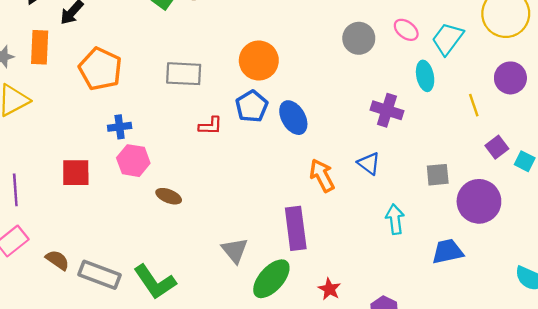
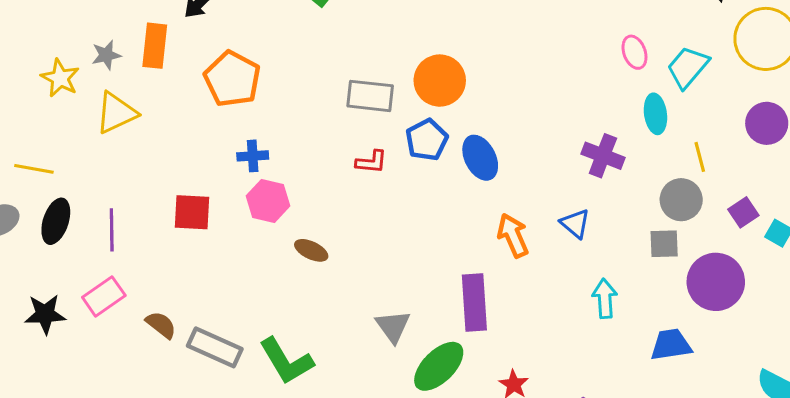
pink ellipse: (406, 30) -> (634, 52), turned 30
gray circle: (359, 38) -> (681, 200), moved
gray rectangle: (184, 74) -> (370, 96), moved
yellow line: (474, 105) -> (700, 157), moved

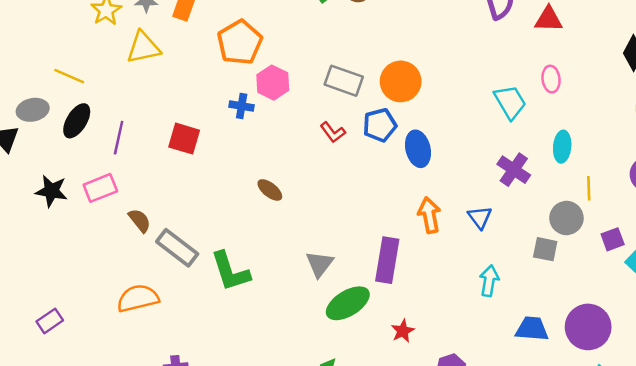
pink ellipse: (634, 52) -> (551, 79), moved
cyan trapezoid: (688, 67) -> (510, 102), moved, turned 96
red L-shape: (371, 162) -> (333, 132), turned 35
pink hexagon: (268, 201) -> (273, 83), moved
purple circle: (716, 282) -> (588, 327), moved

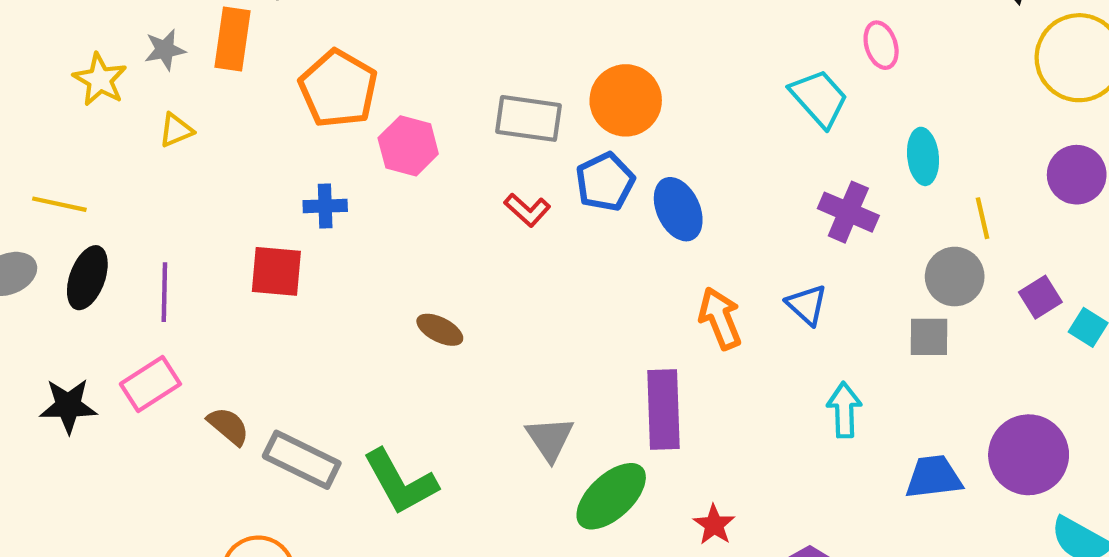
yellow triangle: (143, 48) -> (176, 130), size x0.6
blue cross: (242, 106) -> (325, 206), moved

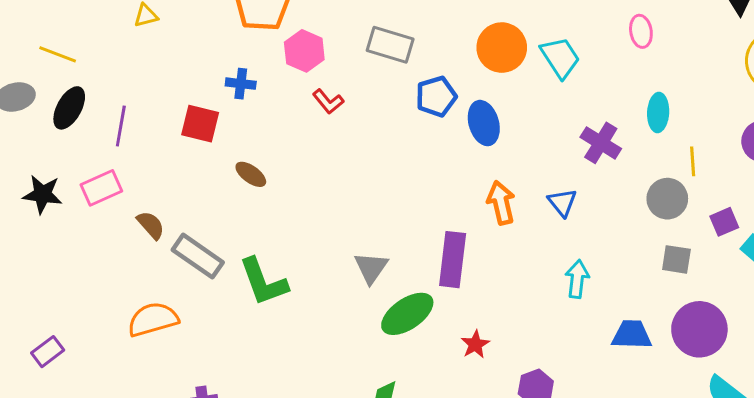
cyan trapezoid: (819, 98) -> (560, 58), moved
orange circle: (626, 100) -> (502, 48), moved
red L-shape: (527, 210) -> (328, 101), moved
brown ellipse: (440, 330) -> (251, 174), moved
gray square: (929, 337) -> (676, 259), moved

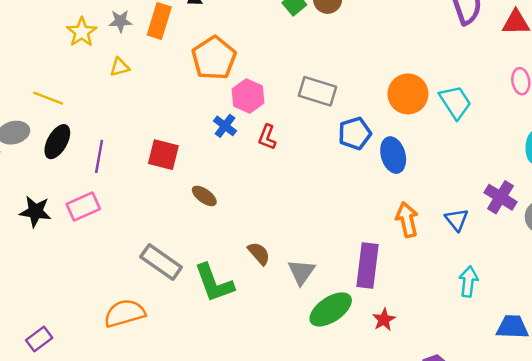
blue cross: (241, 84) -> (225, 126), moved, turned 30
red L-shape: (328, 101) -> (267, 137), turned 60
purple cross: (601, 143) -> (500, 197), moved
brown semicircle: (151, 225) -> (259, 253), moved
red star: (475, 344) -> (384, 320), moved

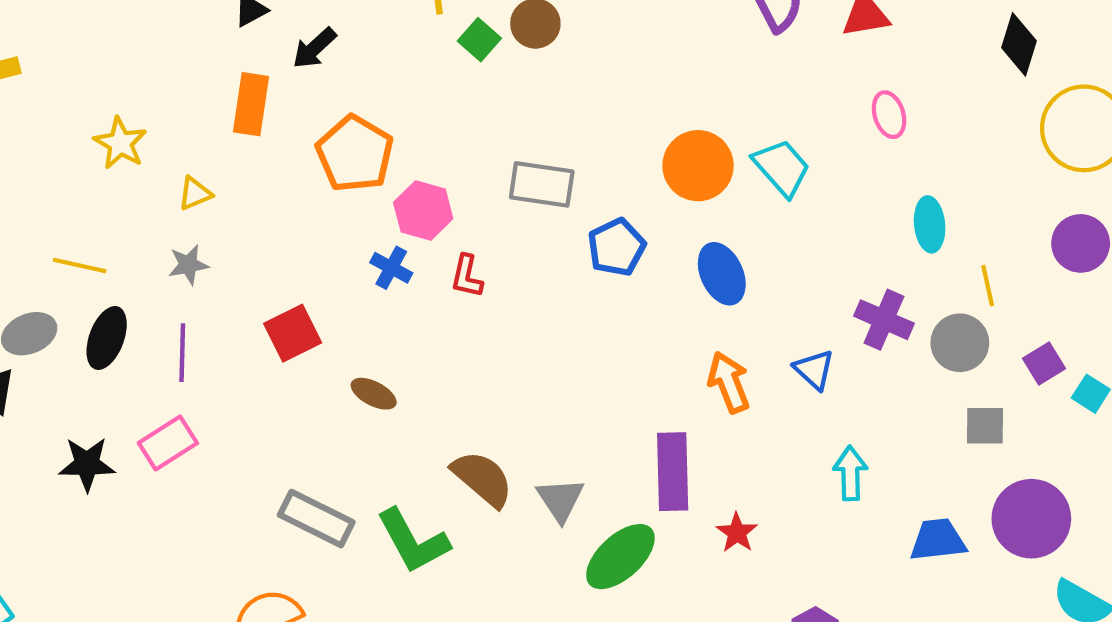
gray star: (120, 21) -> (188, 265), moved
red square: (163, 155) -> (293, 333), turned -32
blue ellipse: (393, 155) -> (722, 274), moved
brown semicircle: (259, 253) -> (482, 479), size x1.5
red star: (384, 320) -> (737, 533), moved

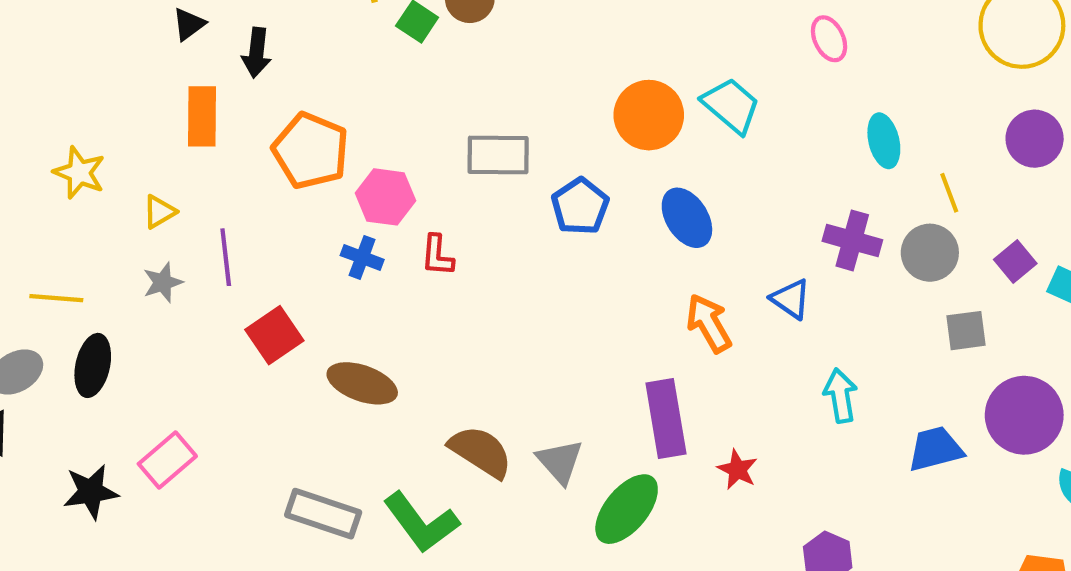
black arrow: (314, 48) -> (256, 53), turned -33
purple line: (182, 353) -> (226, 257), moved
brown ellipse: (374, 394) -> (362, 383), size x1.5

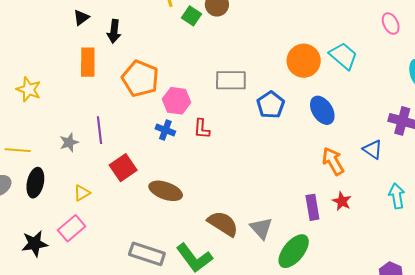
yellow triangle: (159, 212) -> (82, 193), moved
purple rectangle: (666, 419) -> (312, 207), size x0.7
red star: (737, 470) -> (342, 201), moved

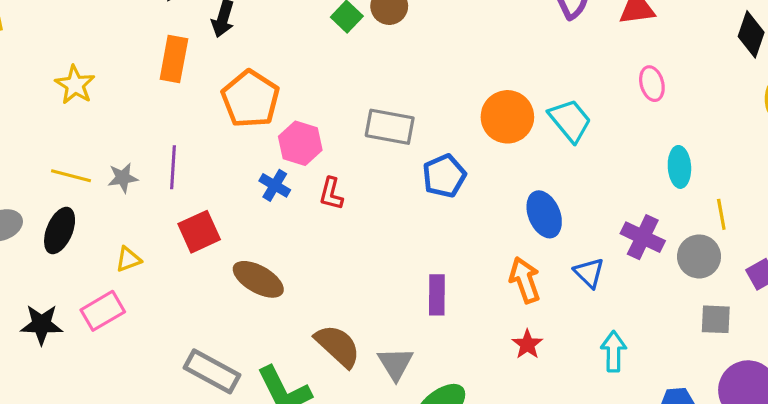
blue ellipse: (322, 110) -> (544, 214), moved
yellow line: (18, 150) -> (71, 176), moved
purple rectangle: (312, 207) -> (437, 295), moved

